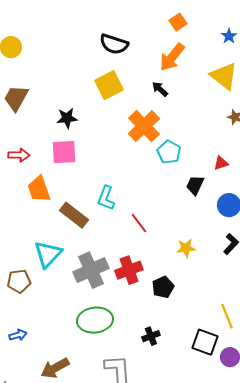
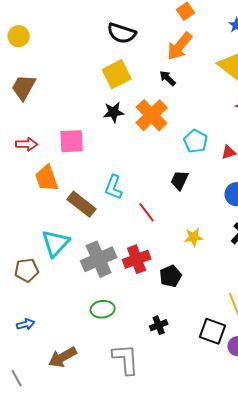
black star: (67, 118) -> (114, 112), moved
cyan pentagon: (169, 152) -> (196, 141), moved
black trapezoid: (195, 185) -> (180, 180), moved
green ellipse: (95, 320) -> (103, 309), size x0.7

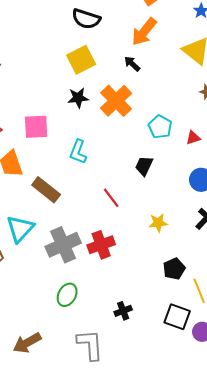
cyan L-shape: (114, 187) -> (78, 152), moved
black pentagon: (171, 276) -> (174, 269), moved
green ellipse: (103, 309) -> (67, 295), turned -55

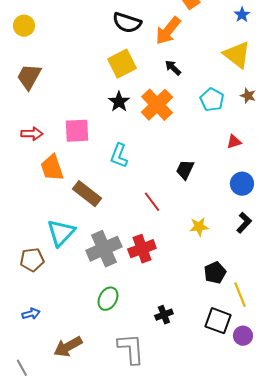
orange arrow: (144, 32) -> (168, 31), moved
black star: (78, 98) -> (119, 102), turned -30
cyan pentagon: (160, 127) -> (212, 100), moved

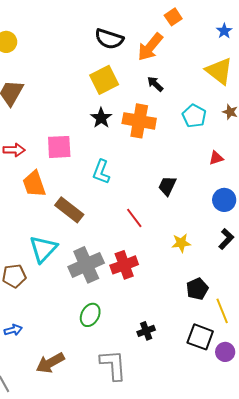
orange cross: (157, 105) -> (139, 121), turned -36

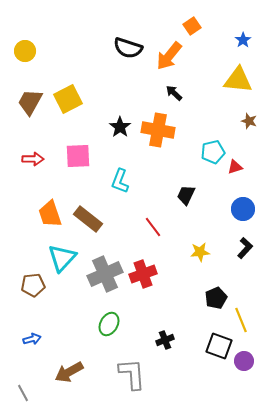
yellow triangle: (219, 71) -> (238, 80), turned -32
yellow square: (104, 80) -> (68, 99), moved
cyan pentagon: (194, 116) -> (213, 152), moved, turned 30
orange trapezoid: (34, 184) -> (50, 214), moved

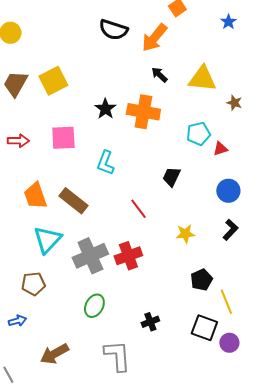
yellow triangle: (238, 80) -> (202, 79), moved
brown pentagon: (33, 285) -> (33, 284), moved

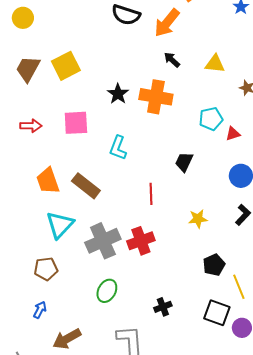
yellow triangle: (202, 79) -> (215, 64), size x0.7
red line: (138, 209) -> (151, 194), turned 35
blue arrow: (17, 321) -> (40, 310), moved, turned -48

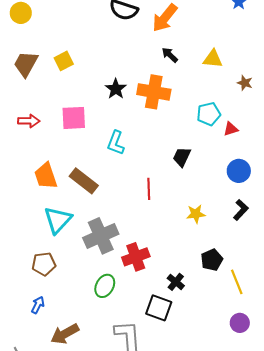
yellow square: (66, 66) -> (64, 61), size x0.7
red cross: (141, 241) -> (136, 257), moved
black cross: (163, 307) -> (176, 282), moved, turned -30
black square: (217, 313) -> (159, 308), moved

